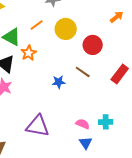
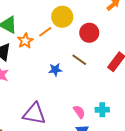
orange line: (37, 25) -> (45, 32), moved
pink semicircle: (83, 124) -> (79, 112), turned 32

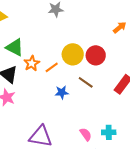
yellow circle: (62, 17) -> (73, 54), moved
orange line: (45, 32) -> (52, 67), moved

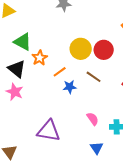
orange line: (52, 67) -> (60, 72), moved
pink semicircle: (86, 134) -> (93, 119), moved

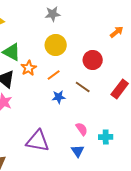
yellow circle: (81, 49) -> (56, 45), moved
orange line: (60, 72) -> (54, 75), moved
blue triangle: (97, 148) -> (78, 151), moved

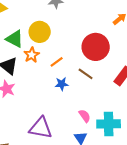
yellow circle: (56, 45) -> (40, 32), moved
red circle: (93, 60) -> (96, 47), size x1.4
cyan cross: (106, 137) -> (109, 124), size x1.6

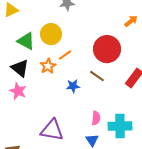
orange star: (32, 55) -> (48, 66), moved
orange line: (57, 62) -> (65, 55), moved
pink semicircle: (85, 116) -> (96, 118), turned 40

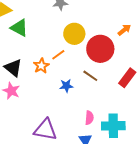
orange arrow: (131, 21) -> (124, 30), moved
yellow circle: (51, 34) -> (74, 34), moved
green triangle: (26, 41) -> (19, 28), moved

